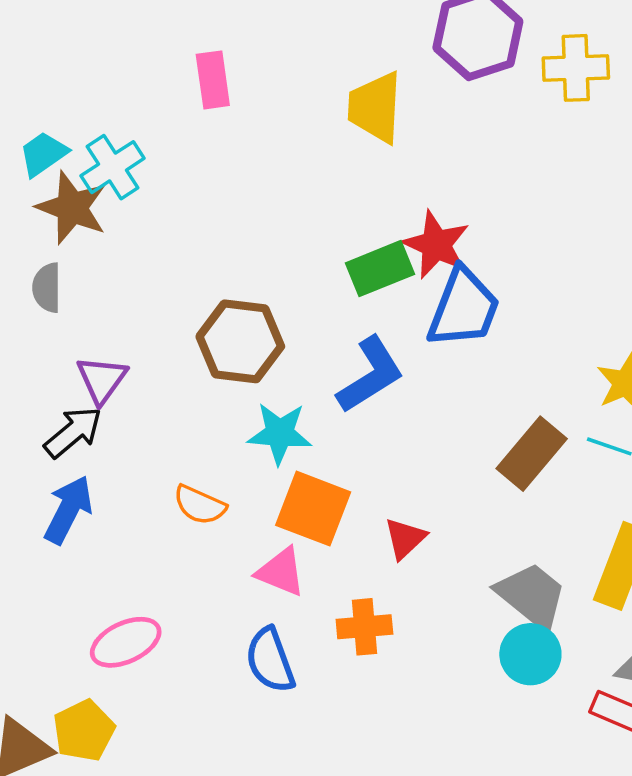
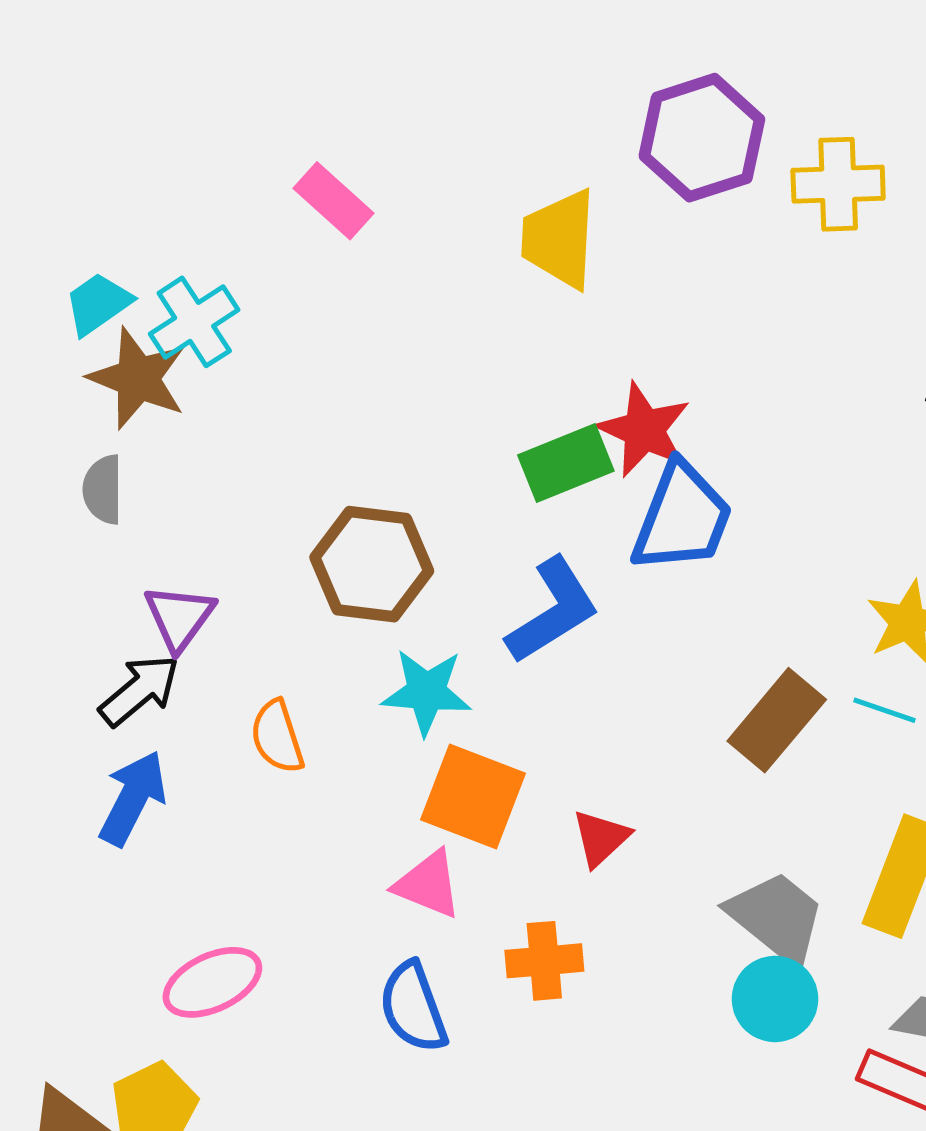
pink rectangle: (213, 80) -> (334, 201), turned -40
orange semicircle: (200, 505) -> (277, 737), moved, turned 48

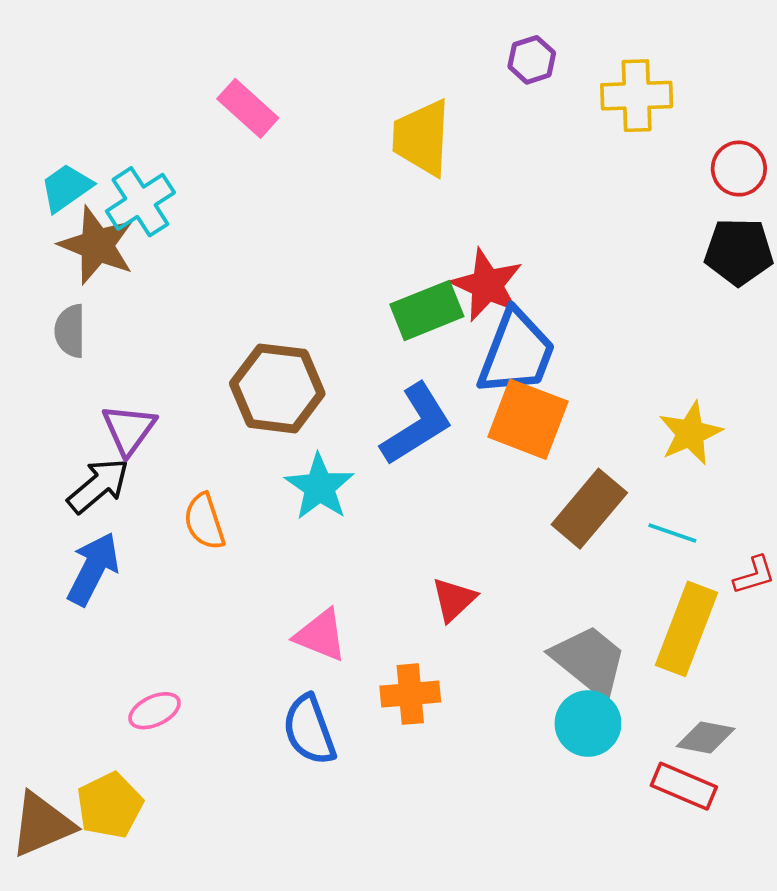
purple hexagon: (702, 138) -> (532, 60), size x0.5
cyan star: (427, 692) -> (319, 487), turned 30
cyan line: (885, 710) -> (672, 533), moved
orange square: (473, 797) -> (528, 419), moved
pink ellipse: (212, 982) -> (155, 711), size x0.7

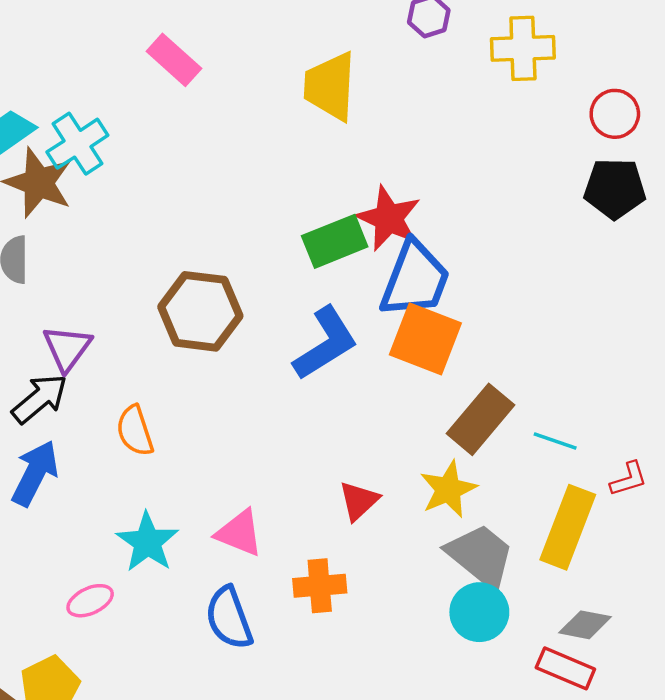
yellow star: (690, 433) -> (448, 489), moved
cyan star: (319, 487) -> (148, 542), moved

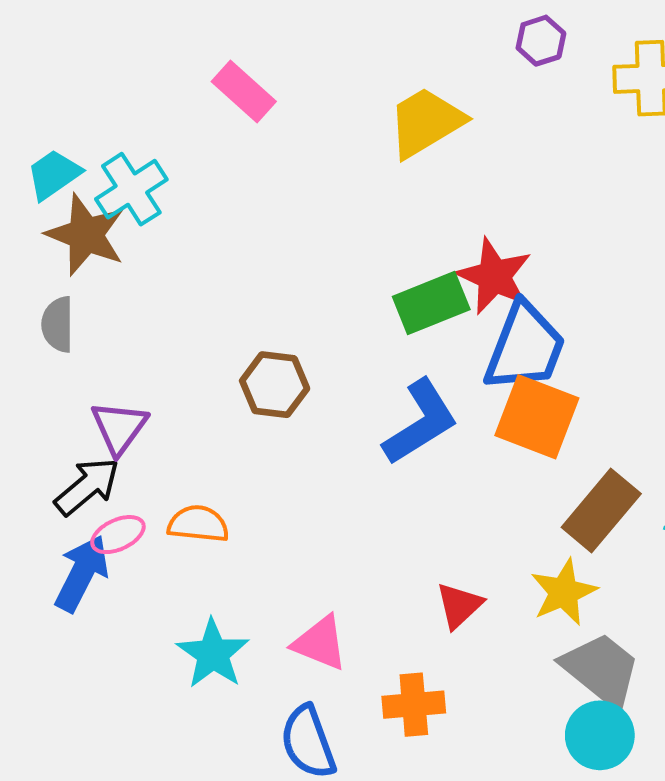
yellow trapezoid: (330, 86) -> (426, 122), turned 56
brown hexagon: (200, 311) -> (275, 385), size x0.7
orange semicircle: (135, 431) -> (198, 524), turned 114
pink ellipse: (90, 601) -> (118, 535), moved

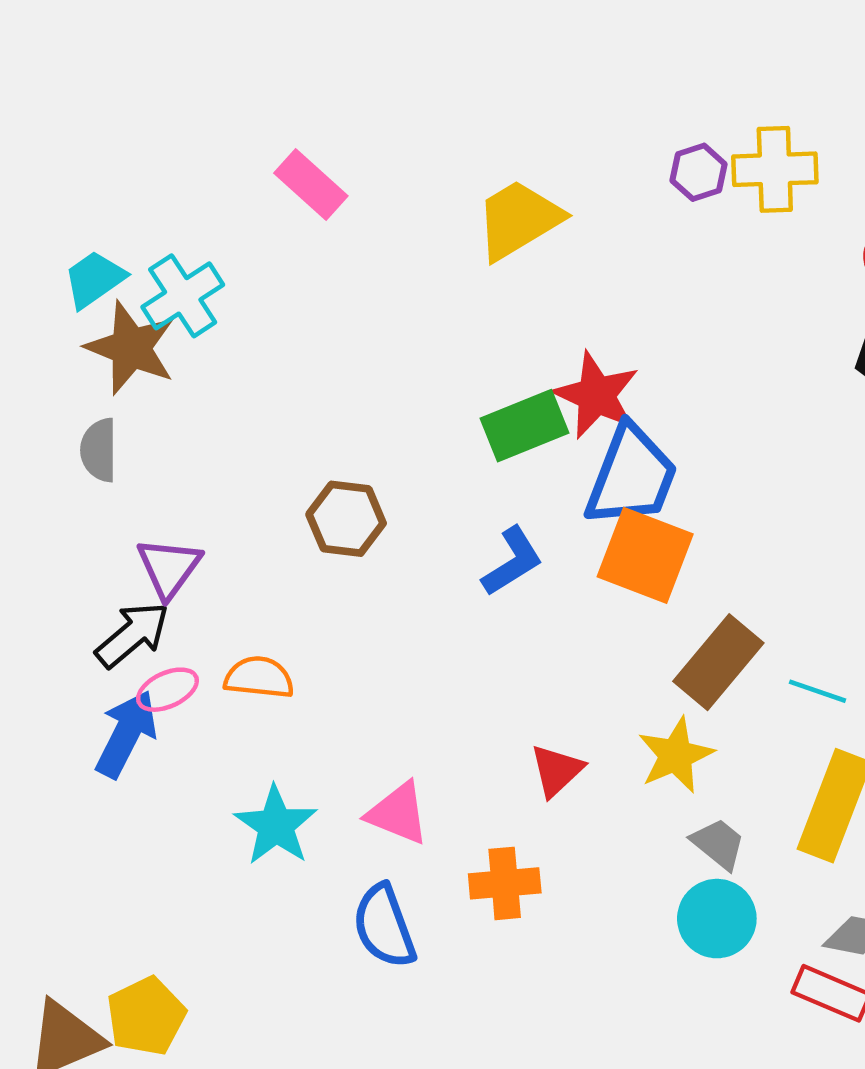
purple hexagon: (541, 41) -> (699, 172), moved
blue L-shape: (420, 422) -> (512, 561), size x0.7
gray trapezoid: (601, 670) -> (718, 844), size x0.6

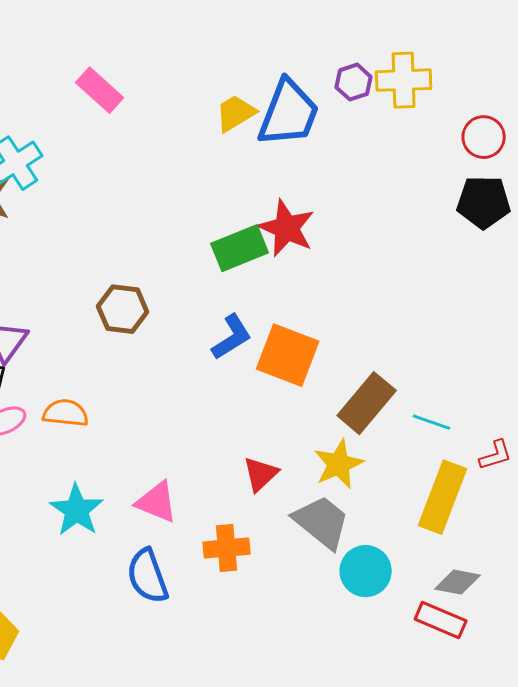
yellow trapezoid: (518, 220) -> (236, 113), size x0.7
blue trapezoid: (631, 476) -> (289, 113), moved
orange square: (645, 555) -> (288, 355), moved
gray trapezoid: (718, 844) -> (322, 522), moved, size x1.6

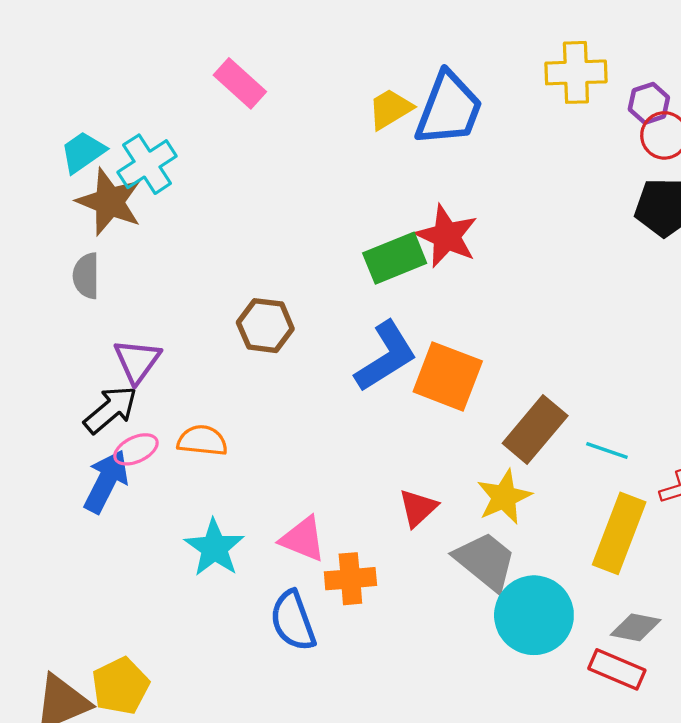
purple hexagon: (354, 82) -> (649, 103), moved
blue L-shape: (232, 337) -> (386, 357), size x1.4
orange cross: (227, 548) -> (350, 579), moved
cyan circle: (366, 571) -> (534, 615), size x1.4

